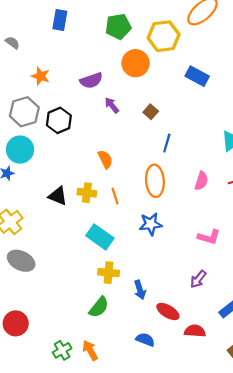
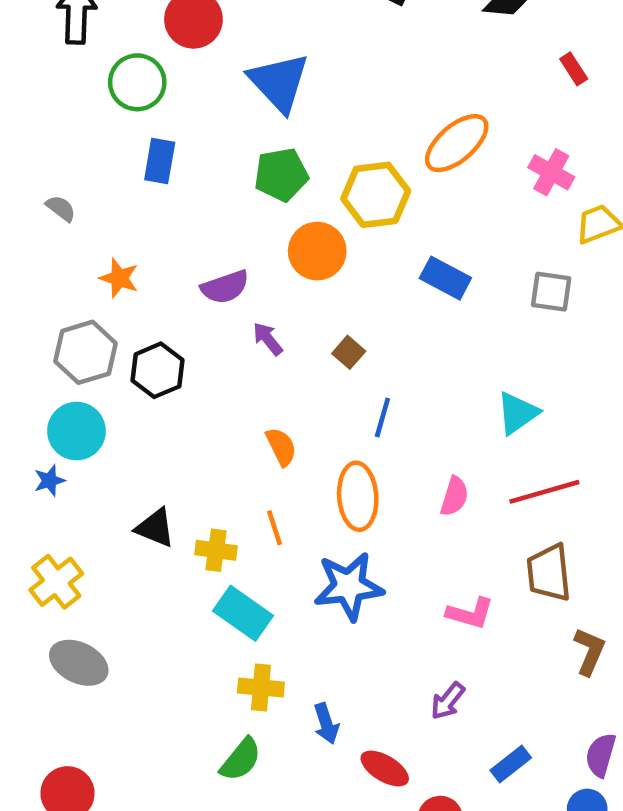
orange semicircle: (105, 159) -> (281, 447), moved
yellow cross: (87, 193) -> (216, 550), moved
blue star: (151, 224) -> (349, 586), size x1.4

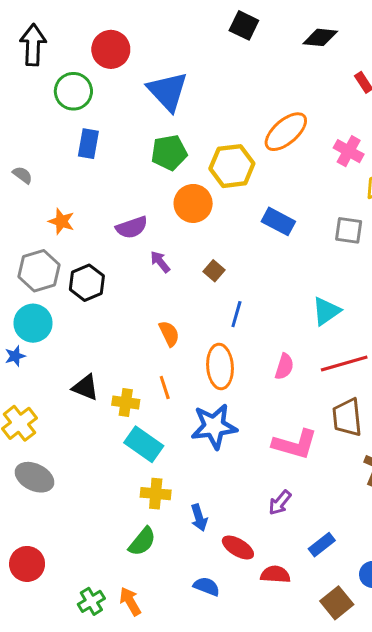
pink L-shape: (470, 613) -> (295, 444), size x1.4

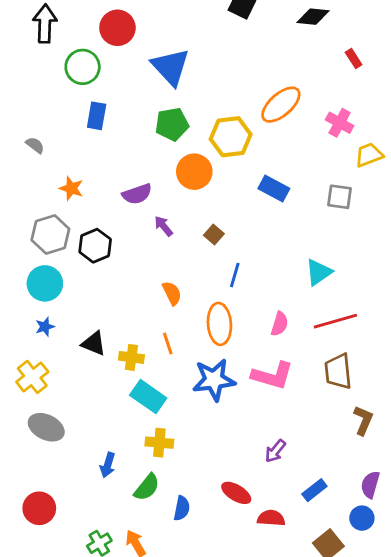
blue star: (15, 356) -> (45, 327), moved
pink L-shape: (295, 444) -> (273, 376), moved
blue arrow: (199, 518) -> (108, 465), moved, turned 35
blue semicircle: (207, 586) -> (182, 508), moved, turned 80

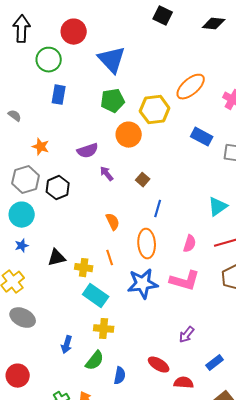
blue rectangle: (274, 188) -> (202, 137), moved
black triangle: (94, 343) -> (57, 258), turned -36

